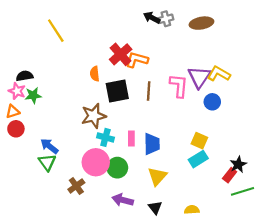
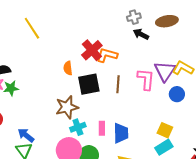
black arrow: (152, 18) -> (141, 34), moved
cyan cross: (105, 137) -> (78, 127), turned -35

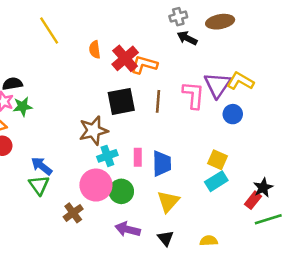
orange semicircle: (68, 68) -> (95, 50), moved

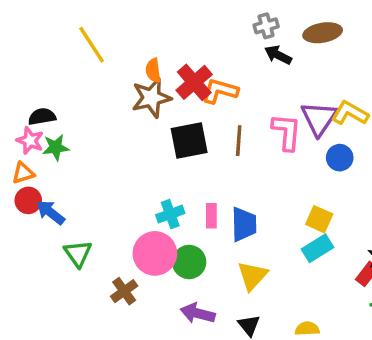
brown star: (93, 131) -> (151, 98), moved
blue arrow: (41, 166) -> (51, 212), moved

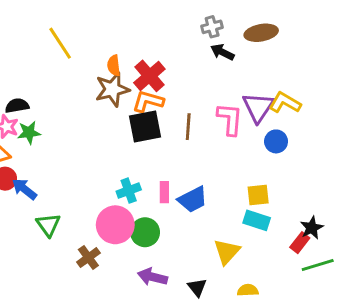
orange L-shape: (220, 91) -> (148, 101), moved
yellow square: (319, 219) -> (258, 195), turned -30
blue trapezoid: (244, 224) -> (193, 199), turned 64
cyan rectangle: (317, 248) -> (257, 220), turned 50
yellow triangle: (252, 276) -> (227, 252), moved

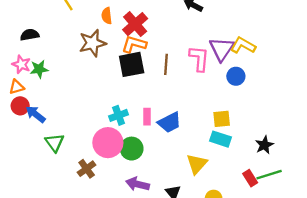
brown star: (112, 89) -> (92, 43), moved
black semicircle: (17, 106) -> (30, 35), moved
red rectangle: (300, 243) -> (250, 178), moved, turned -70

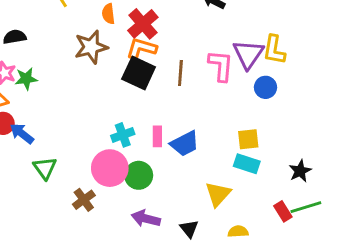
yellow L-shape: (243, 45) -> (274, 50), turned -110
black square: (132, 64) -> (139, 73), turned 36

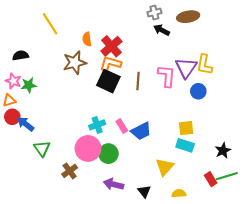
pink rectangle: (157, 136) -> (122, 126), turned -32

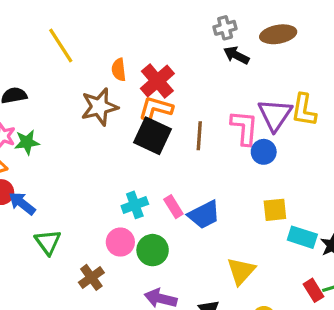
blue circle: (198, 91) -> (264, 152), moved
cyan rectangle: (185, 145) -> (302, 237), moved
pink circle: (88, 148) -> (120, 242), size x0.7

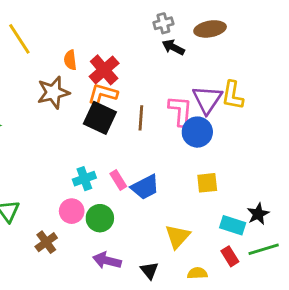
blue circle: (264, 152) -> (197, 132), size x1.4
cyan rectangle: (302, 237) -> (233, 225), moved
red rectangle: (314, 290) -> (230, 256), moved

